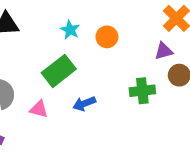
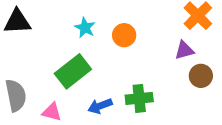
green cross: (142, 91) -> (139, 98), moved

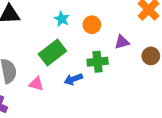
purple triangle: (184, 50) -> (122, 42), moved
green cross: (139, 98) -> (98, 62), moved

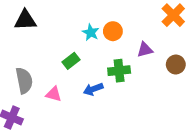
cyan star: (62, 19) -> (91, 32), moved
green rectangle: (52, 52) -> (71, 61), size x0.6

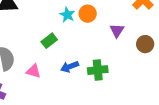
purple triangle: (145, 50) -> (117, 31), turned -42
green cross: (119, 71) -> (98, 70), moved

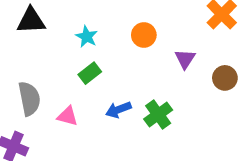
cyan star: (67, 15) -> (87, 37), moved
green cross: (98, 70) -> (158, 114), turned -30

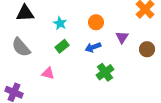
gray semicircle: (29, 99) -> (21, 47), moved, turned 150
blue arrow: (118, 110) -> (93, 47), moved

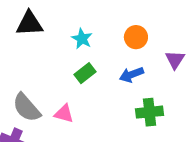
gray semicircle: (21, 47) -> (27, 108), moved
green cross: (105, 72) -> (149, 112), turned 30

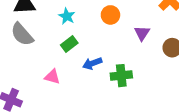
blue arrow: (131, 75) -> (92, 63), moved
gray semicircle: (27, 108) -> (22, 34), moved

